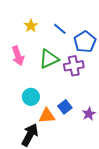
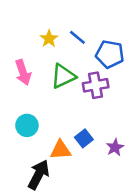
yellow star: (31, 26) -> (49, 39), moved
blue pentagon: (85, 42) -> (110, 54), turned -30
cyan circle: (31, 97) -> (27, 125), moved

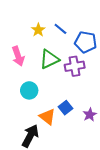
cyan circle: (27, 125) -> (29, 90), moved
orange triangle: (61, 150) -> (47, 117), turned 42

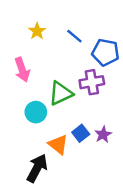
yellow star: (38, 30) -> (37, 31), moved
green triangle: (49, 59) -> (61, 93), moved
purple star: (90, 115) -> (103, 134), moved

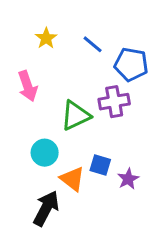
cyan circle: (36, 112) -> (45, 153), moved
blue square: (81, 133) -> (100, 165), turned -35
purple star: (103, 134) -> (128, 179), moved

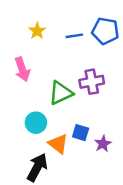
blue line: (93, 44) -> (74, 36), turned -49
blue pentagon: (131, 64) -> (105, 31), moved

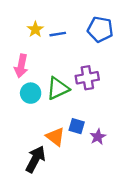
blue line: (74, 36) -> (58, 34), moved
pink arrow: (22, 69) -> (21, 66), turned 30
cyan circle: (36, 123) -> (31, 93), moved

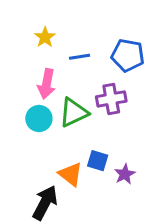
blue pentagon: (100, 29) -> (128, 55), moved
blue line: (58, 34) -> (80, 57), moved
pink arrow: (21, 66) -> (46, 84), moved

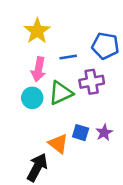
yellow star: (45, 37) -> (37, 31), size x1.5
blue line: (80, 57) -> (68, 57), moved
purple star: (125, 174) -> (104, 133), moved

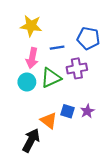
yellow star: (37, 31) -> (31, 26), turned -30

